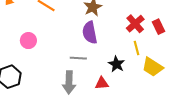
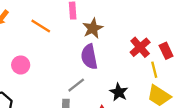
yellow line: (136, 48) -> (154, 70), moved
gray line: (78, 58) -> (76, 85), turned -42

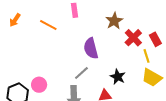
brown star: (93, 28) -> (114, 21), moved
pink circle: (21, 65) -> (39, 85), moved

